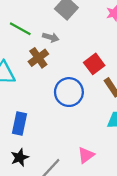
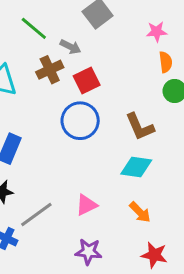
red square: (94, 64) -> (87, 81), moved

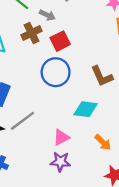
cyan diamond: (136, 167) -> (86, 109), moved
gray line: (36, 214) -> (22, 121), moved
purple star: (88, 252) -> (60, 162), moved

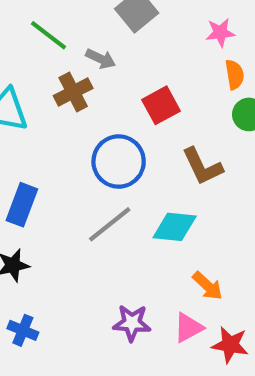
red square: (60, 41) -> (161, 105), moved
gray line: (22, 121) -> (110, 224), moved
pink triangle: (61, 137) -> (188, 328), moved

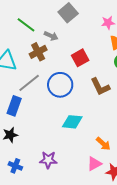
gray line: (110, 224) -> (29, 83), moved
cyan diamond: (175, 227) -> (72, 122), moved
purple star: (132, 323) -> (48, 160), moved

